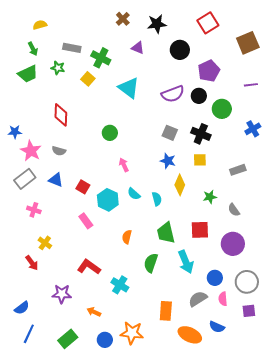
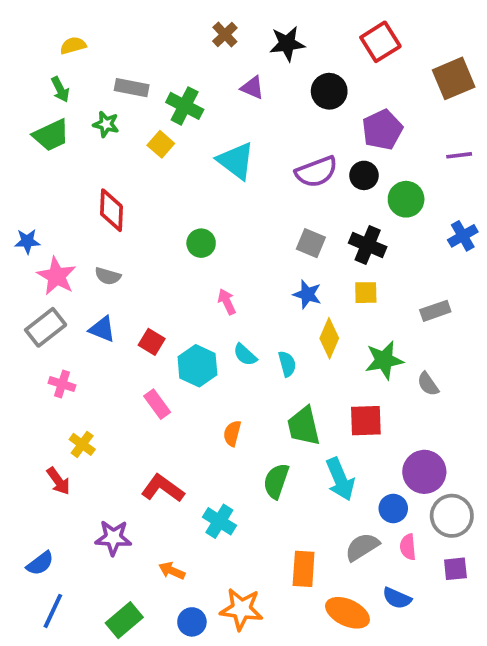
green star: (210, 197) -> (384, 360), size x1.5
purple circle: (233, 244) -> (424, 472), moved

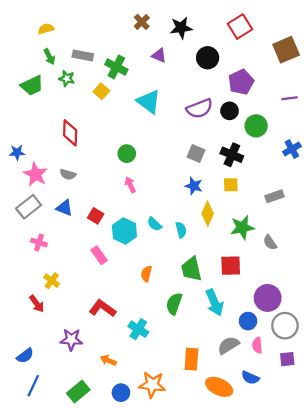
green arrow: (60, 89) -> (49, 57), moved
pink arrow: (227, 302) -> (130, 185), moved

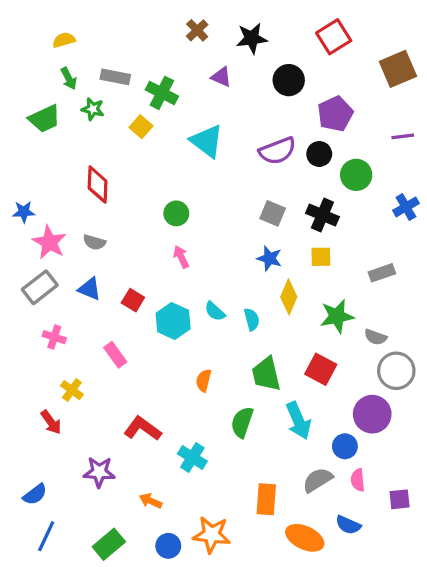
gray semicircle: (270, 243) -> (375, 337), turned -35
pink rectangle: (99, 255) -> (115, 355), moved
red square: (231, 266) -> (321, 369), turned 30
gray circle: (285, 326) -> (396, 371), moved

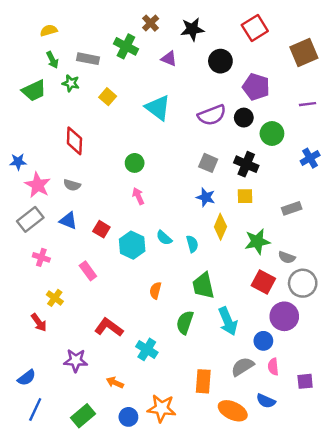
green cross: (162, 93) -> (126, 46), moved
purple pentagon: (335, 114) -> (256, 87), turned -30
red square: (321, 369) -> (263, 282), moved

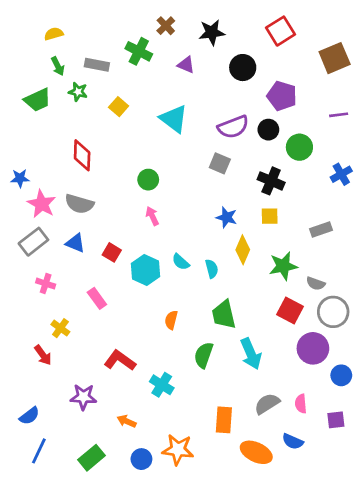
gray square: (208, 163) -> (220, 163), moved
gray semicircle: (72, 185) -> (79, 204), size x1.5
blue circle: (263, 341) -> (341, 375), moved

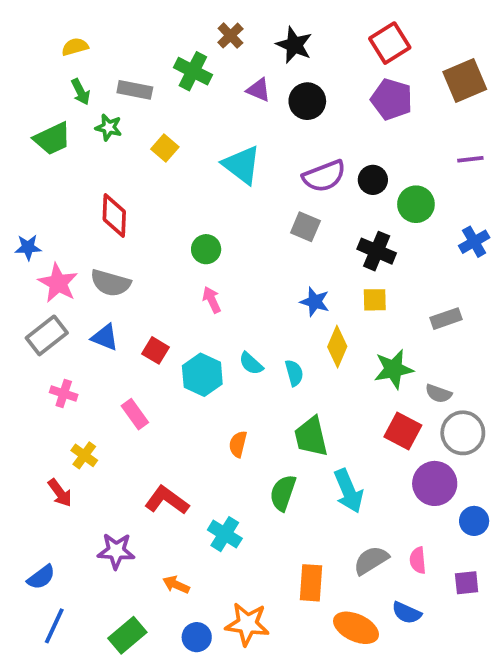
black star: (212, 32) -> (294, 45), turned 30
black circle: (243, 68) -> (307, 101), moved
purple pentagon: (282, 96) -> (392, 99), moved

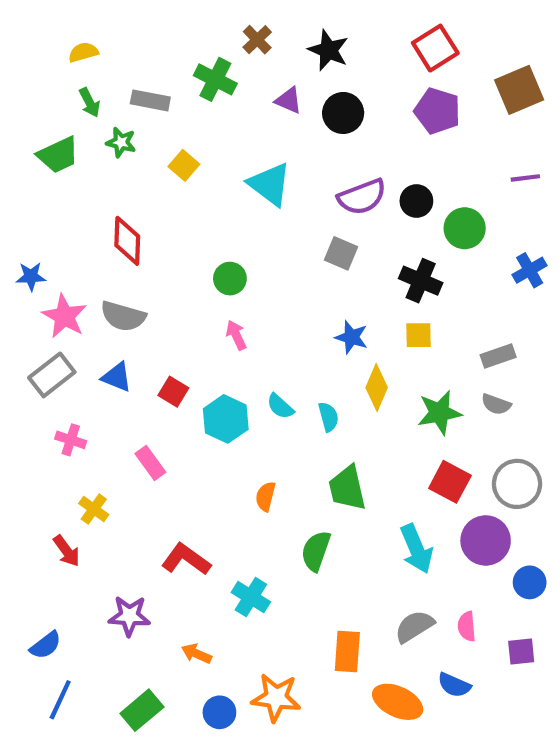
gray semicircle: (438, 394) -> (496, 404), moved
cyan arrow: (349, 491) -> (416, 549), moved

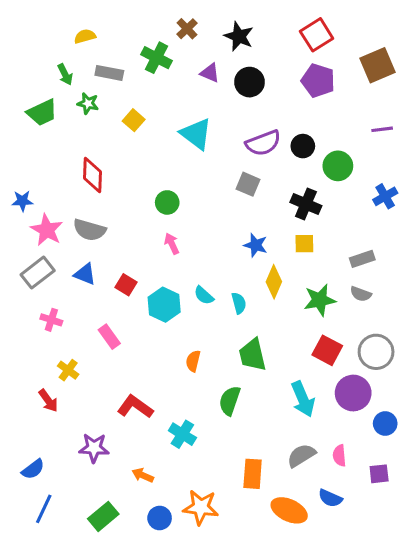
yellow semicircle: (83, 52) -> (85, 36), moved

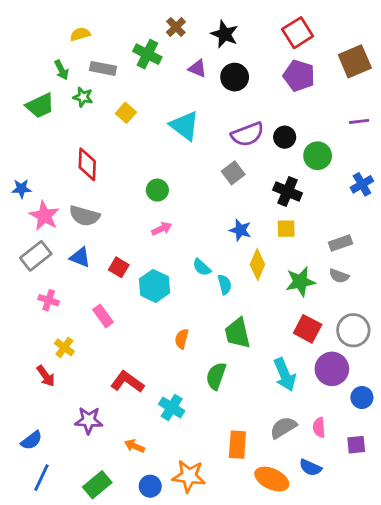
gray square: (248, 184) -> (233, 173), turned 30
pink arrow: (172, 244) -> (162, 229), turned 90
cyan semicircle: (204, 295) -> (202, 267), moved

